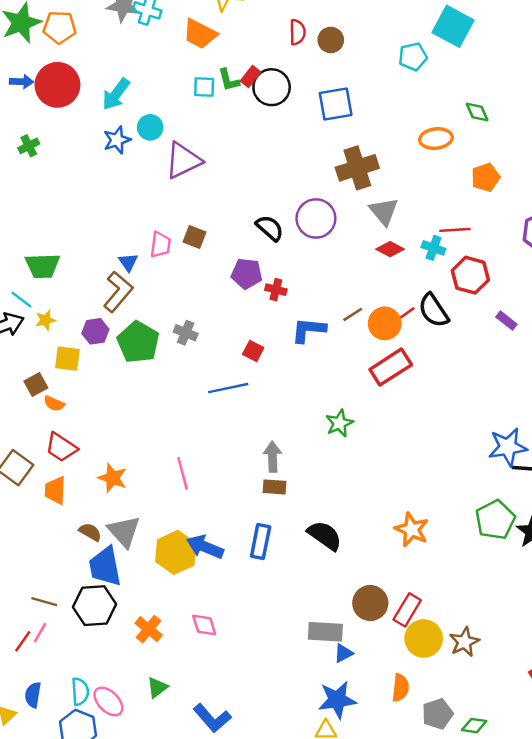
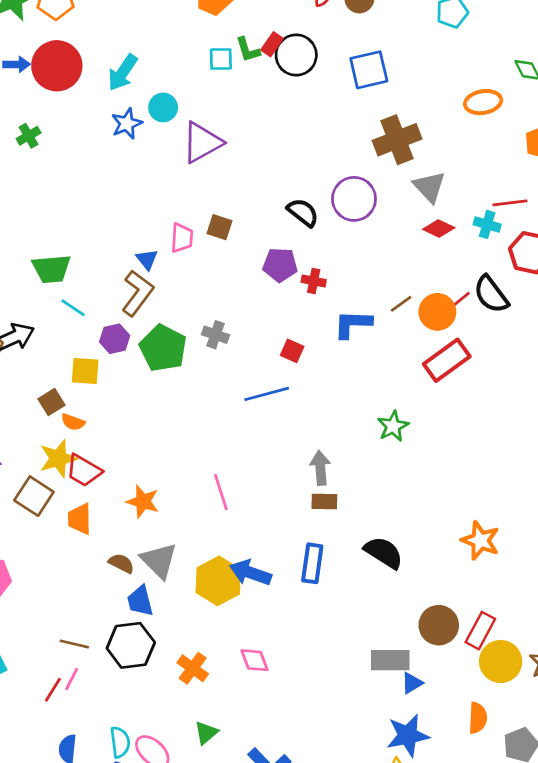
cyan line: (21, 299) -> (73, 308), moved
yellow star: (46, 320) -> (58, 458), moved, size x1.6
blue trapezoid: (105, 567) -> (140, 601), size x0.7

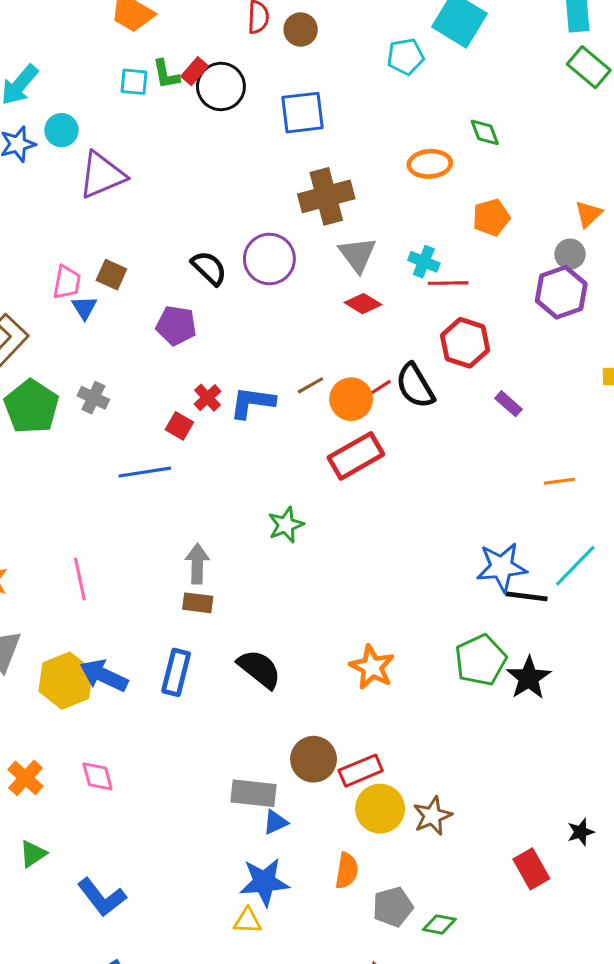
cyan cross: (487, 224) -> (424, 262), moved
blue triangle: (147, 259) -> (84, 308), moved
red cross: (314, 281) -> (207, 398), moved, turned 30
red rectangle: (480, 631) -> (361, 771), turned 33

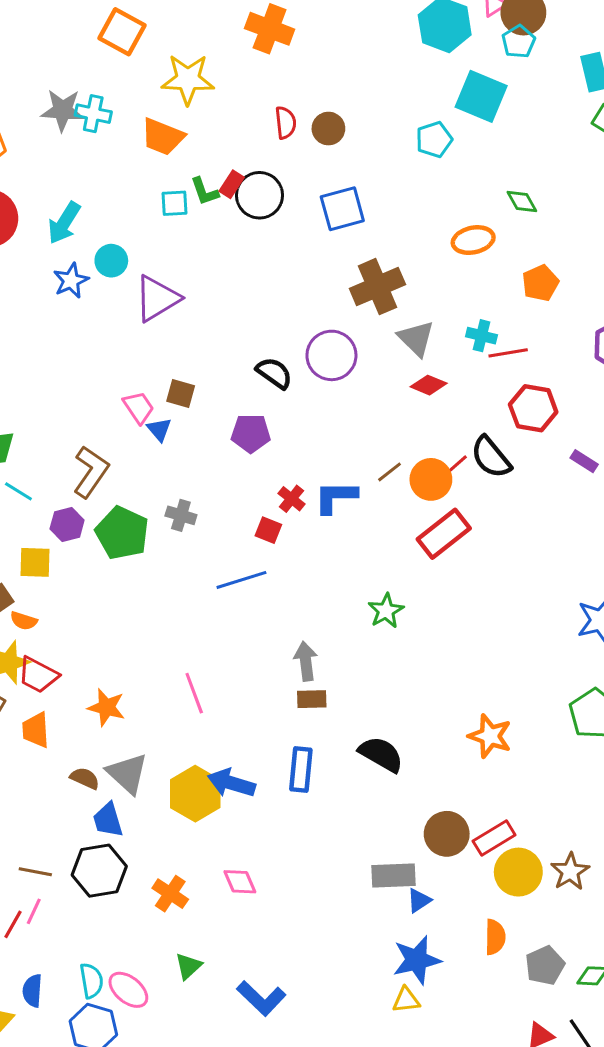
pink trapezoid: (67, 282) -> (139, 407), turned -36

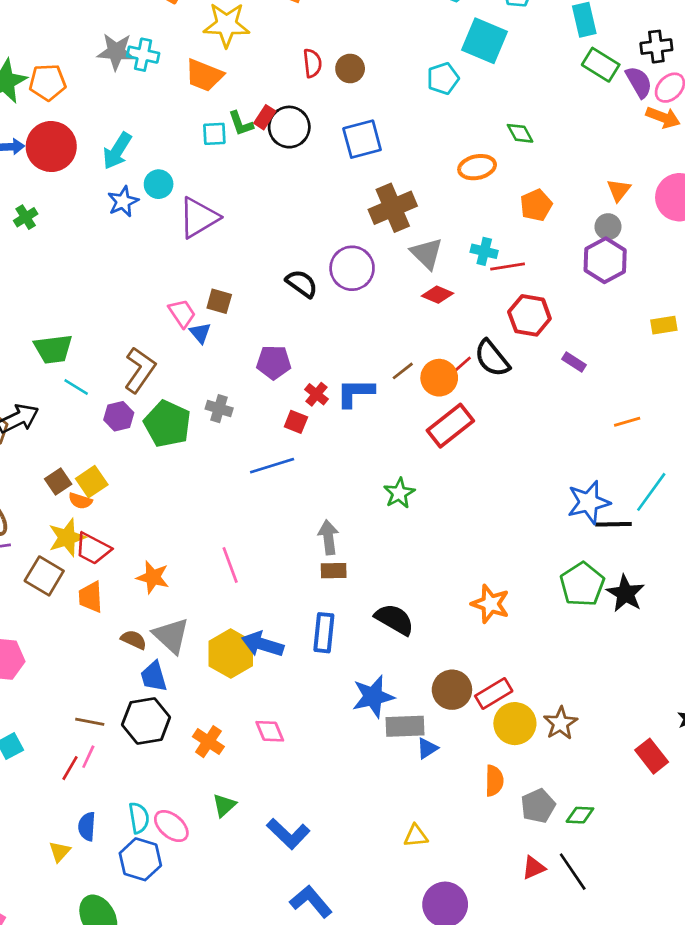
purple pentagon: (251, 433) -> (274, 362), moved
yellow square: (35, 562) -> (92, 482), moved, turned -36
blue star: (417, 960) -> (373, 697), moved

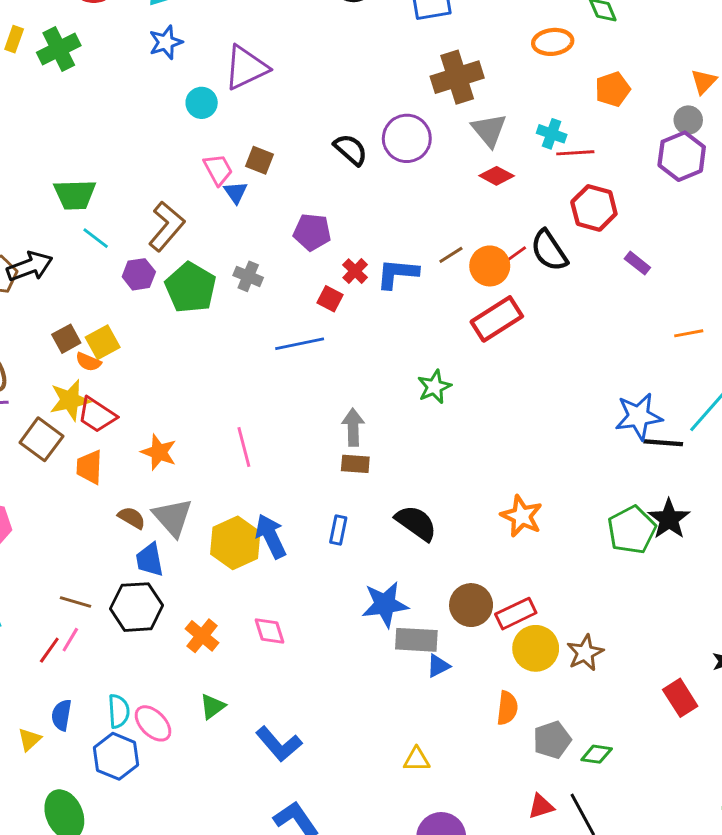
cyan circle: (159, 184) -> (202, 103), moved
green cross: (26, 217) -> (59, 49), size x1.6
green pentagon: (582, 584) -> (632, 530), moved
blue rectangle: (324, 633) -> (338, 530), size x0.7
blue arrow: (263, 644) -> (271, 536), turned 42

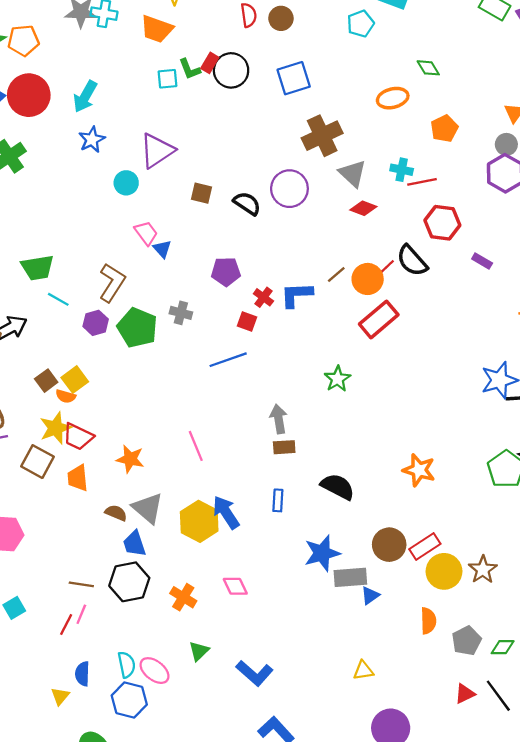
brown square: (259, 160) -> (202, 193), moved

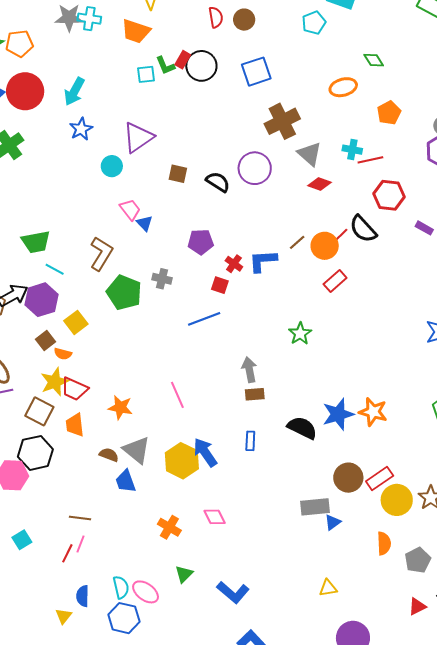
red rectangle: (379, 319) -> (335, 281), size x0.7
purple hexagon: (96, 323) -> (41, 300), moved, size x1.5
yellow square: (75, 380) -> (76, 322), moved
blue star: (322, 553) -> (338, 414), moved
black hexagon: (129, 582) -> (35, 453), moved

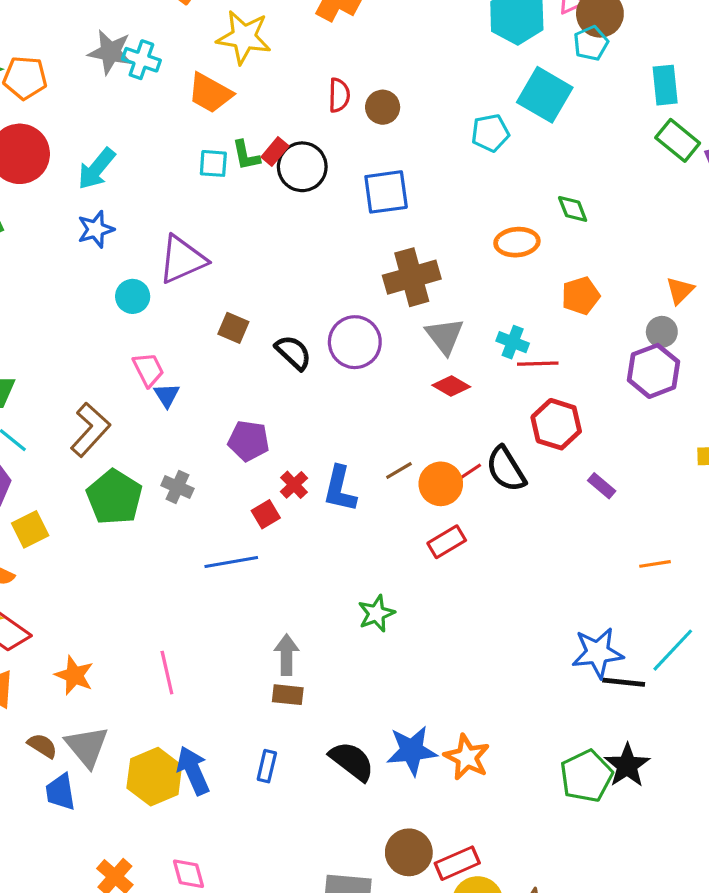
blue L-shape: (263, 261) -> (340, 489), turned -84
red square: (220, 285) -> (266, 514), turned 30

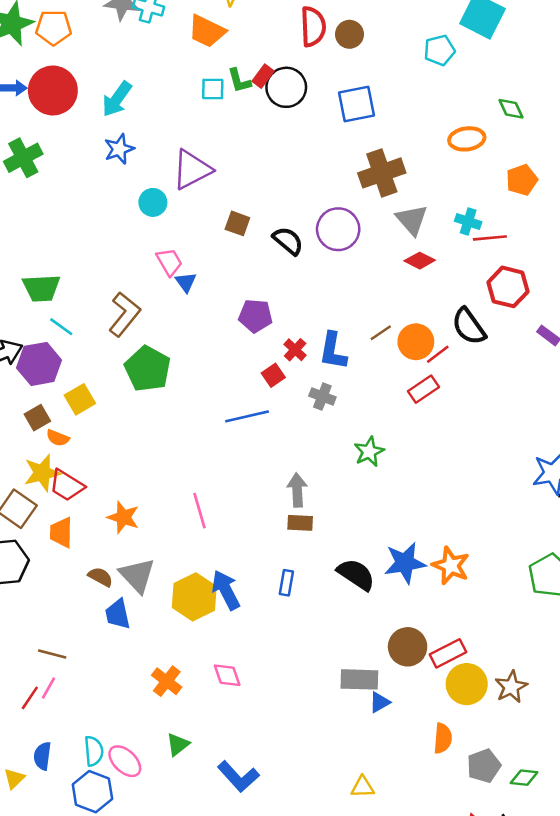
red semicircle: (339, 95) -> (313, 27), size x1.4
red line: (467, 474) -> (438, 354), moved
gray cross: (177, 487) -> (322, 396), moved

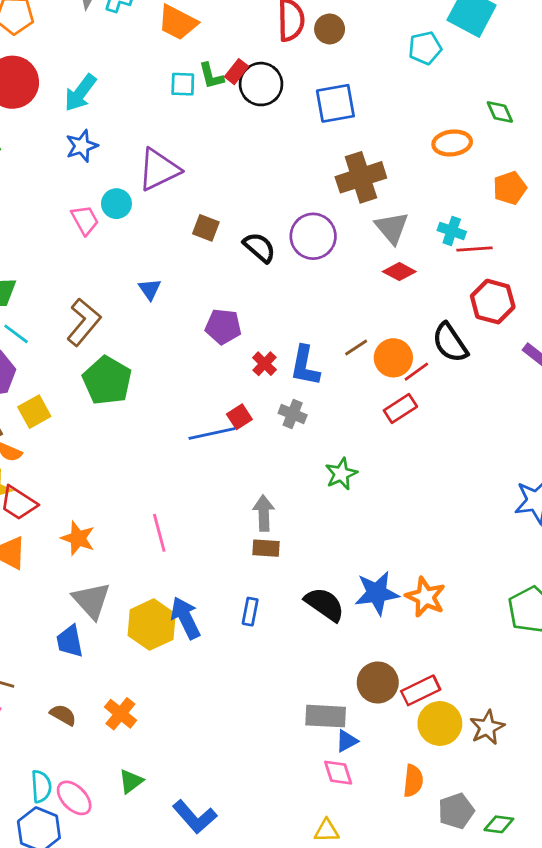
pink trapezoid: (169, 262) -> (85, 220), moved
red square: (273, 375) -> (239, 417), moved
brown semicircle: (100, 577) -> (63, 715), moved
pink diamond: (227, 675) -> (338, 773), moved

